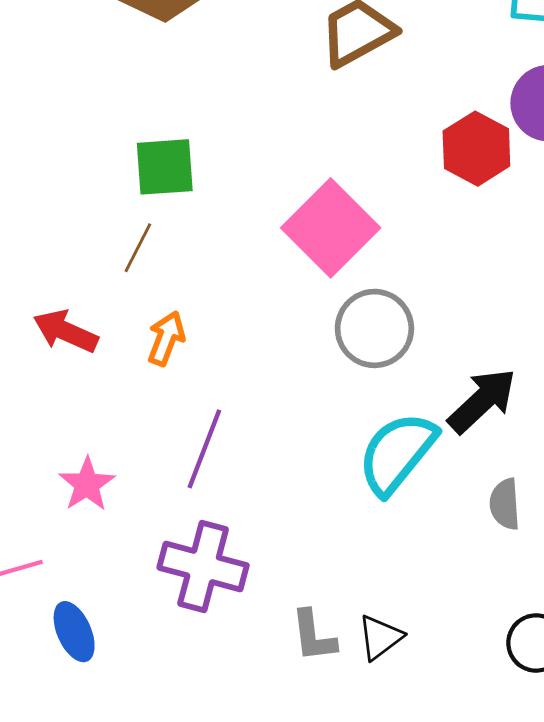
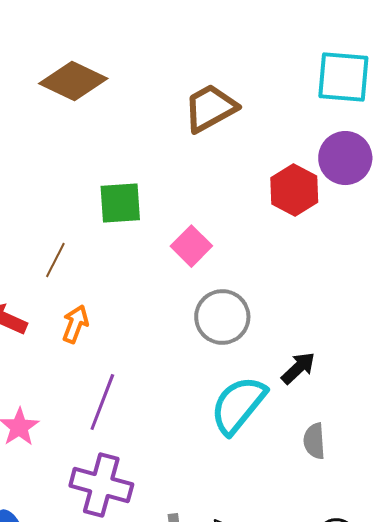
green square: (165, 167) -> (120, 203), moved
pink square: (331, 228) -> (191, 246), size x0.6
black arrow: (482, 401) -> (298, 368), size x0.7

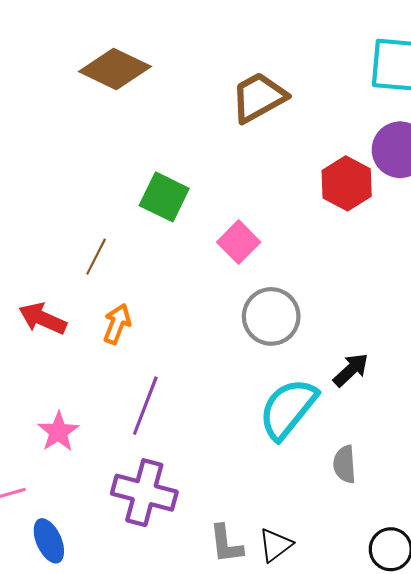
green square: (120, 203) -> (164, 197), turned 30
gray semicircle: (314, 441) -> (345, 464), moved

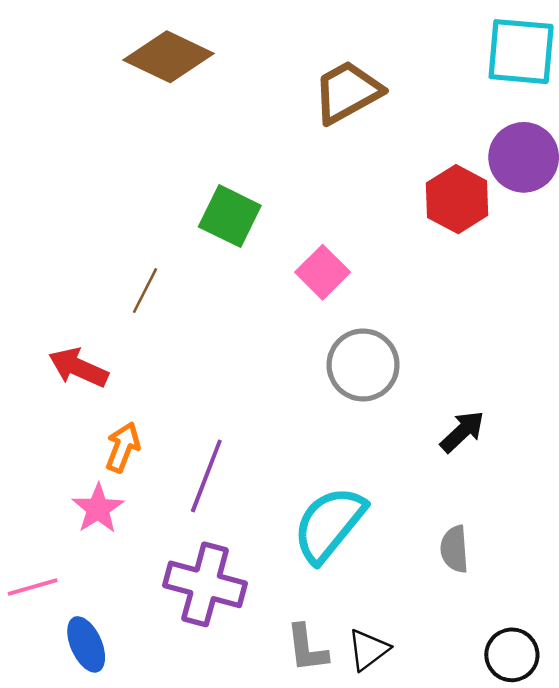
orange arrow: (117, 324) -> (123, 447), moved
cyan semicircle: (288, 409) -> (329, 524), moved

